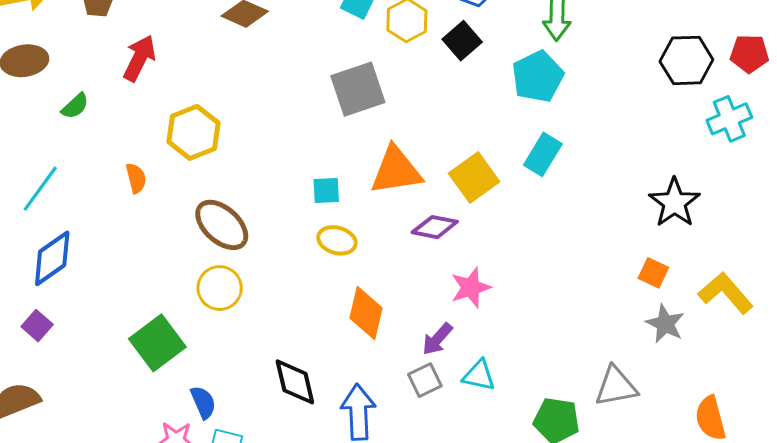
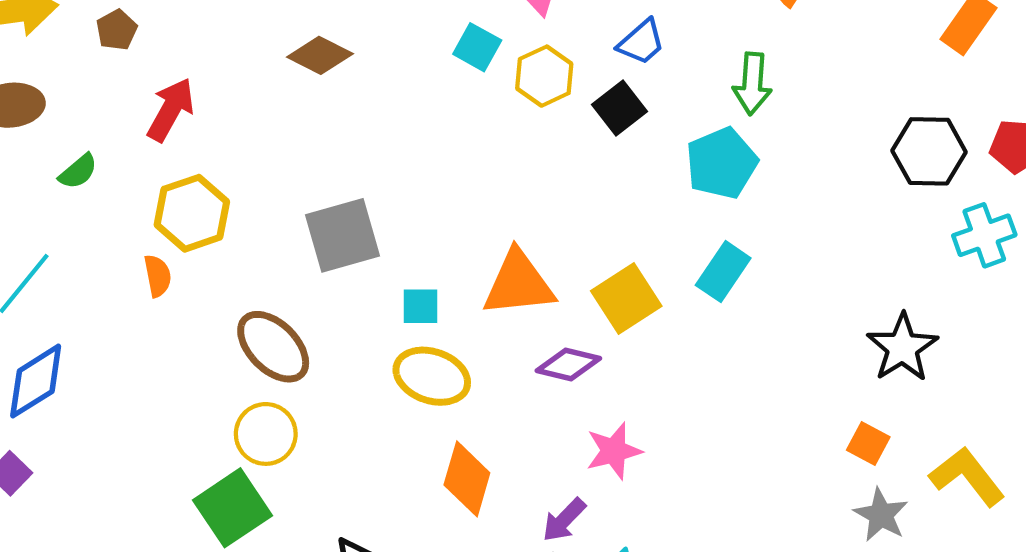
gray square: (358, 89) -> (343, 235), moved
yellow hexagon: (193, 132) -> (192, 213), moved
yellow ellipse: (337, 240) -> (432, 376), size x1.4
green square: (157, 343) -> (232, 508), moved

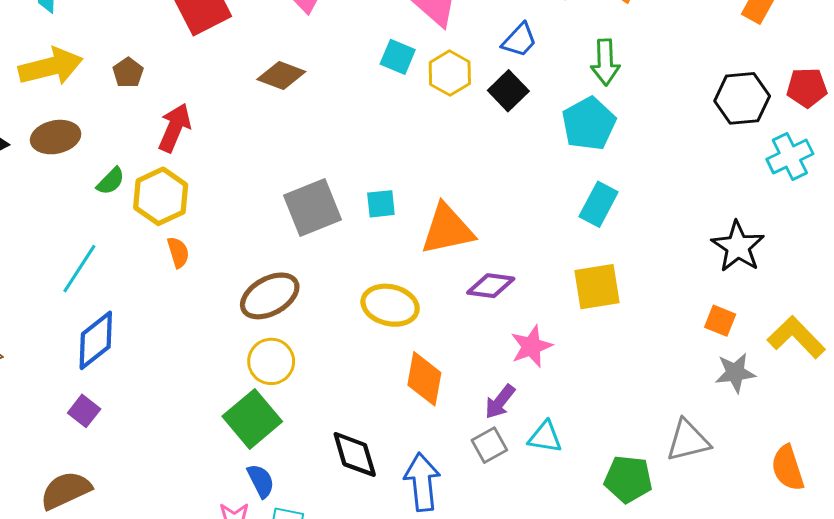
yellow hexagon: (192, 213) -> (161, 196), moved
yellow square: (626, 299) -> (597, 287), moved, turned 30
cyan square: (420, 306) -> (381, 204), moved
brown ellipse: (273, 347) -> (270, 296), turned -68
gray star: (881, 515) -> (735, 373), turned -30

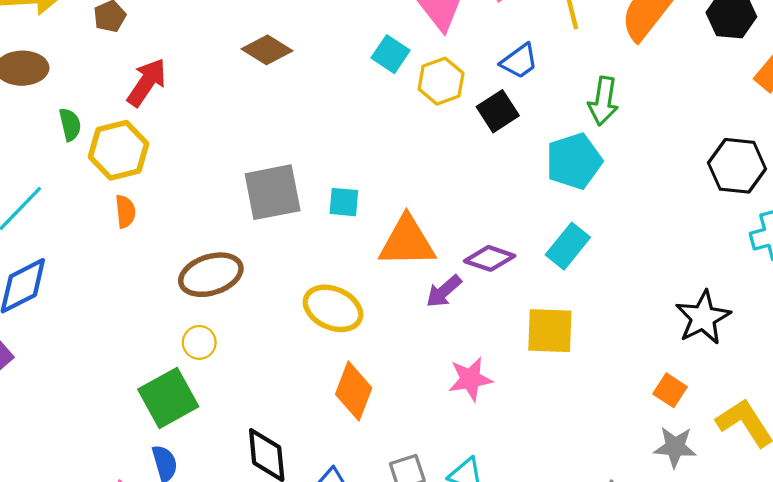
green semicircle: (111, 181) -> (70, 125), turned -68
purple diamond: (491, 286) -> (490, 258), moved
yellow circle: (271, 361) -> (199, 342), size x0.7
purple arrow: (500, 402) -> (444, 291), moved

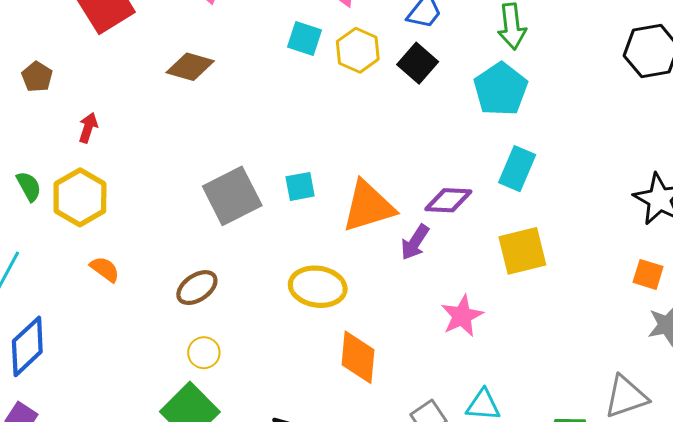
red arrow: (147, 82) -> (88, 128), size x0.6
orange semicircle: (125, 211) -> (105, 269), moved, turned -32
brown ellipse: (211, 275) -> (197, 288), size x0.7

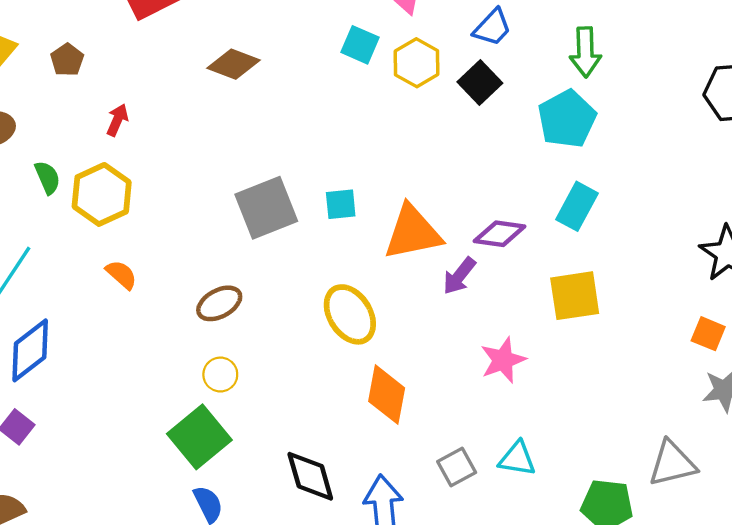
yellow ellipse: (318, 287) -> (350, 314), turned 44

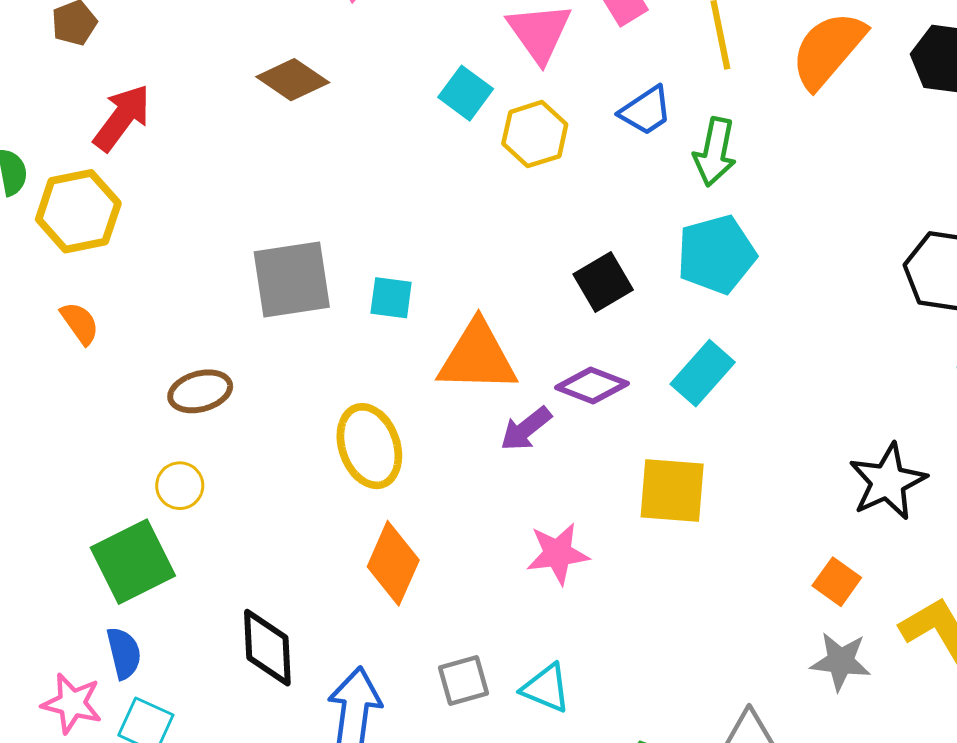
green arrow: (585, 52) -> (715, 152), moved
black square: (480, 82) -> (603, 282), moved
red arrow: (117, 120) -> (122, 118), size x1.6

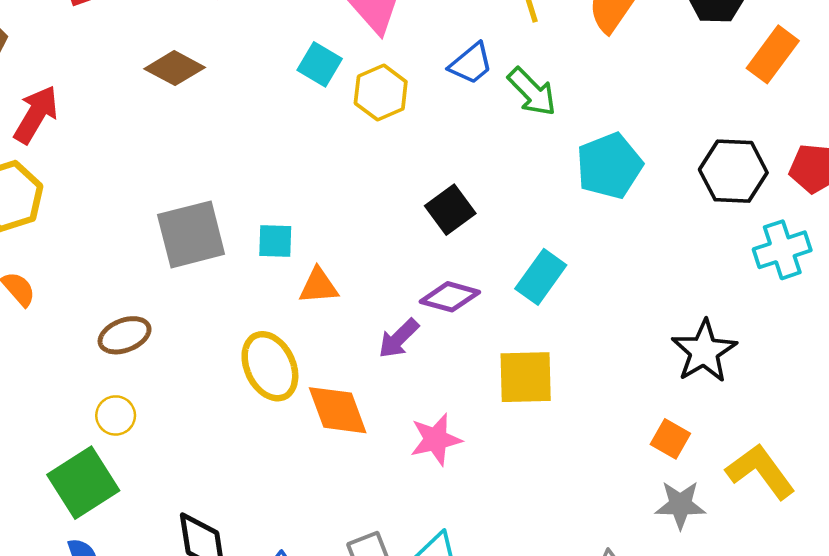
green arrow: (715, 152) -> (532, 92), turned -50
cyan pentagon: (716, 254) -> (609, 166), moved
orange triangle: (477, 357) -> (319, 286), moved, size x0.6
orange diamond: (393, 563) -> (338, 410), moved, turned -38

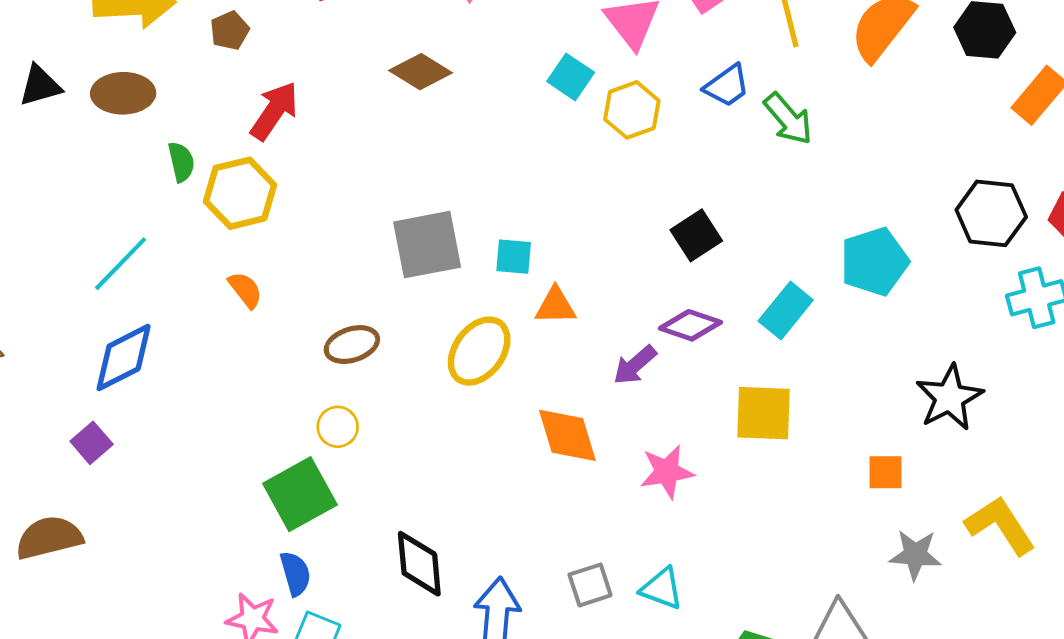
cyan pentagon: (609, 166) -> (874, 262), moved
yellow ellipse: (270, 366) -> (479, 351), moved, turned 58
orange square: (670, 439) -> (886, 472), moved, turned -33

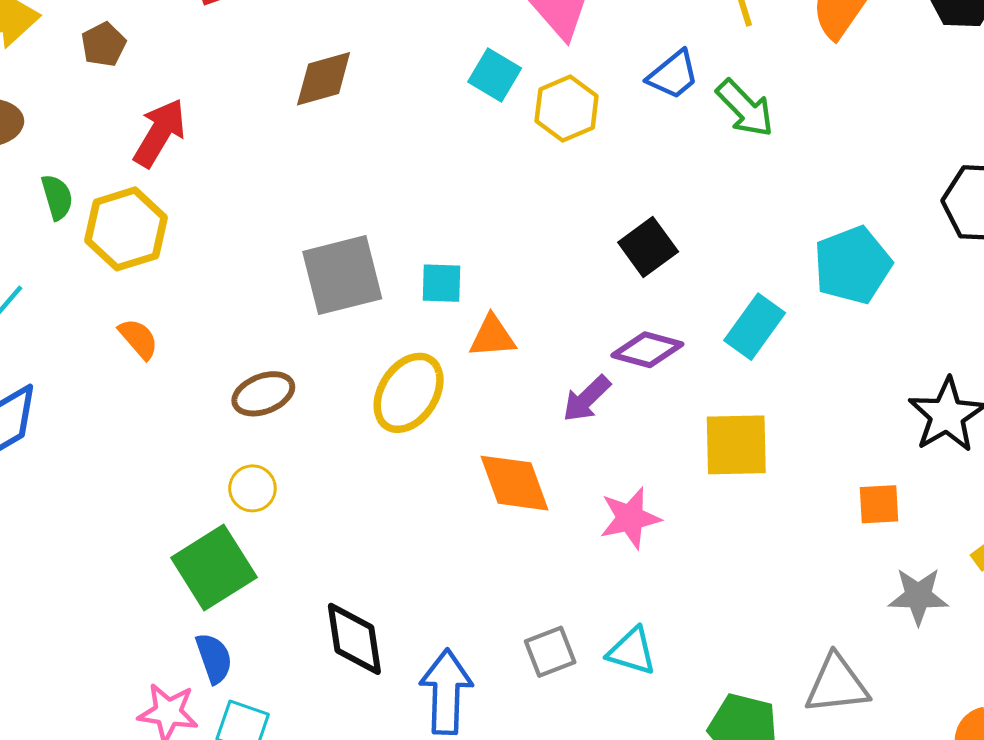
brown diamond: (421, 72) -> (324, 79), turned -44

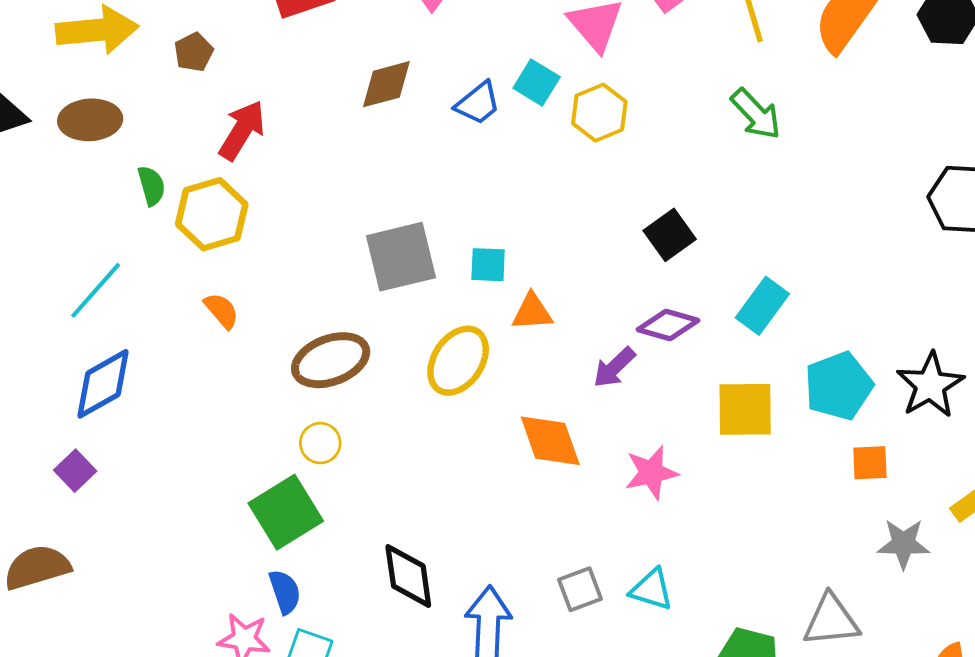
blue trapezoid: (673, 75) -> (478, 103), moved
cyan pentagon: (853, 265) -> (839, 386), moved
brown ellipse: (263, 394) -> (331, 360), size x1.4

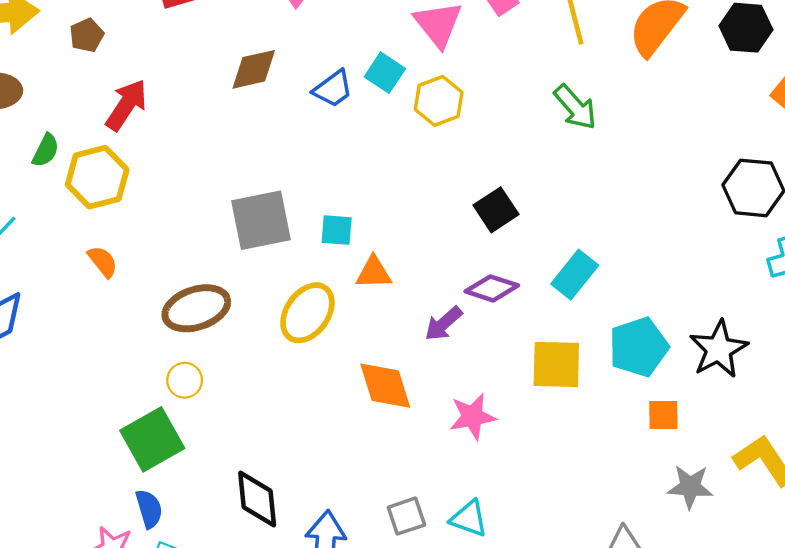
green semicircle: (151, 186) -> (46, 150), turned 40

